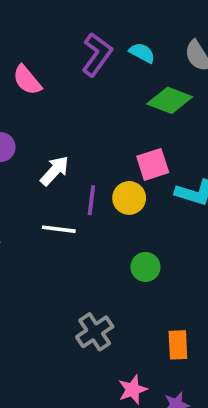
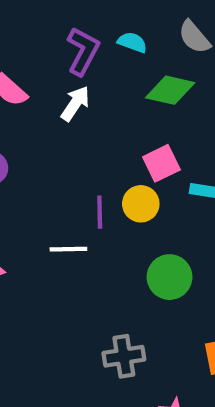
white arrow: (55, 171) -> (75, 103), moved
green circle: (145, 267) -> (170, 277), size x1.4
gray cross: (95, 332) -> (124, 356), turned 33

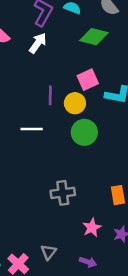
purple line: (100, 212) -> (50, 95), moved
green circle: (170, 277) -> (84, 132), moved

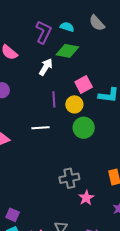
green diamond: (94, 37) -> (67, 51), moved
white arrow: (38, 43) -> (46, 67), moved
pink star: (92, 228) -> (86, 198), moved

